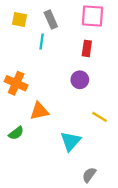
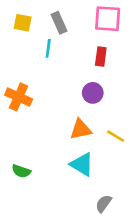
orange triangle: (39, 111) -> (81, 129), moved
green semicircle: (16, 133) -> (21, 171), moved, turned 56
cyan triangle: (71, 141) -> (82, 164), turned -40

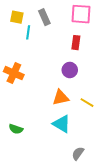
cyan line: (48, 48) -> (28, 32), moved

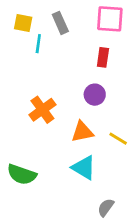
orange cross: (14, 73) -> (42, 110), moved, turned 30
green semicircle: (16, 129) -> (22, 174), size x1.5

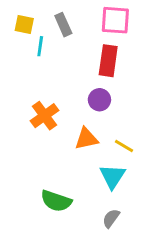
red rectangle: (103, 57) -> (108, 61), size x1.5
cyan triangle: (84, 168) -> (112, 176), moved, turned 32
green semicircle: (22, 174) -> (56, 201), moved

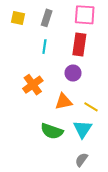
gray rectangle: (63, 25) -> (47, 18), turned 42
cyan line: (40, 46) -> (44, 47), moved
green semicircle: (56, 201) -> (52, 131), moved

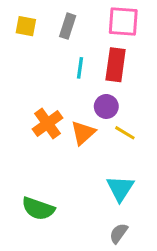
cyan line: (44, 47) -> (80, 68), moved
orange triangle: (63, 102) -> (83, 133), moved, turned -30
yellow line: (91, 107) -> (125, 133), moved
green semicircle: (52, 131) -> (38, 209), moved

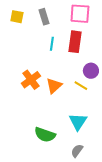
gray rectangle: (68, 26) -> (44, 17), turned -35
purple circle: (106, 106) -> (91, 71), moved
green semicircle: (38, 209) -> (45, 135), moved

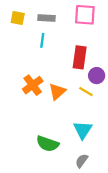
gray rectangle: (44, 17) -> (46, 18), turned -70
red rectangle: (75, 42) -> (80, 57), moved
cyan line: (52, 44) -> (42, 40), moved

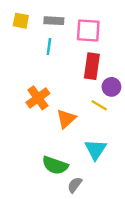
pink square: (85, 15) -> (88, 31), moved
orange triangle: (57, 92) -> (66, 119), moved
gray semicircle: (82, 161) -> (75, 185), moved

